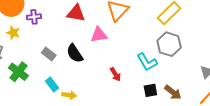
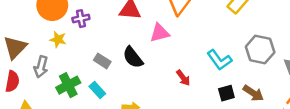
gray hexagon: (169, 44) -> (260, 50), moved
green cross: (18, 72) -> (68, 85), turned 30
cyan rectangle: (52, 84) -> (97, 90), moved

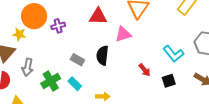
yellow star: (58, 39) -> (19, 34), moved
black semicircle: (133, 57) -> (102, 55), turned 48
black square: (226, 93) -> (169, 81), moved

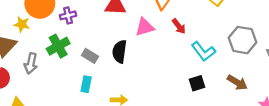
red arrow: (145, 70) -> (179, 26), moved
green cross: (51, 81) -> (58, 46), moved
cyan rectangle: (75, 84) -> (86, 84), turned 56

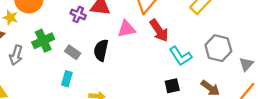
purple cross: (68, 15) -> (78, 14), moved, turned 32
red arrow: (179, 26) -> (159, 31), size x1.5

